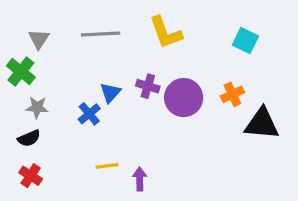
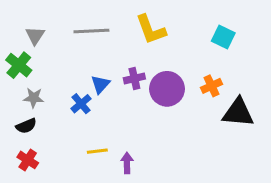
purple cross: (148, 86) -> (134, 78), turned -30

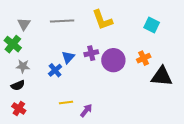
purple arrow: (127, 163) -> (86, 110), turned 40

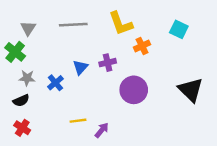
orange cross: (144, 58) -> (142, 46), moved
purple circle: (113, 60) -> (134, 90), moved
blue cross: (55, 70) -> (55, 83), moved
black triangle: (162, 76) -> (191, 90), turned 40

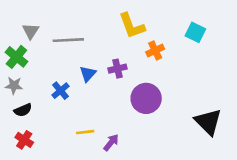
gray line: (73, 25) -> (68, 40), moved
gray star: (27, 78) -> (14, 85), moved
black triangle: (191, 90) -> (208, 122), moved

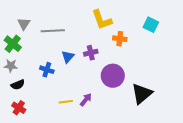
orange cross: (155, 50) -> (120, 39), turned 32
blue cross: (61, 91) -> (47, 70), turned -32
black triangle: (208, 122) -> (142, 94), moved, turned 35
purple arrow: (111, 142) -> (86, 100), moved

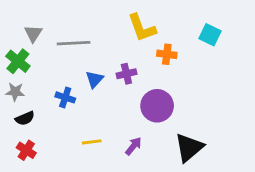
black triangle: (142, 94) -> (189, 148), moved
purple arrow: (86, 100) -> (133, 146), moved

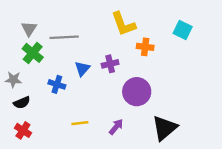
green cross: (18, 61) -> (33, 53), moved

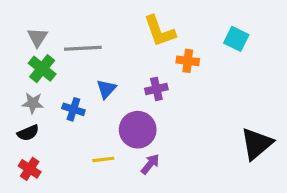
purple cross: (110, 64) -> (156, 89), moved
gray star: (13, 80) -> (33, 103), moved
purple circle: (137, 92) -> (138, 130), moved
black triangle: (165, 128) -> (257, 144), moved

